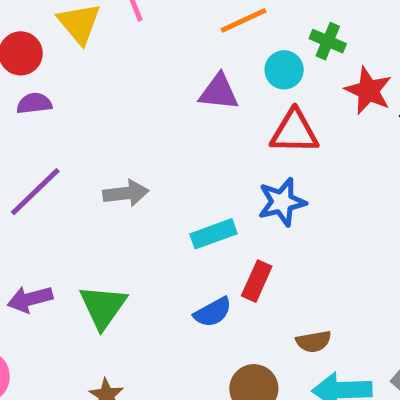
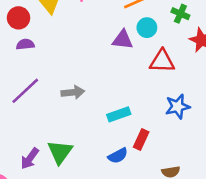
cyan circle: (284, 70) -> (147, 28), moved
blue star: (282, 202) -> (178, 106), moved
purple arrow: (30, 299) -> (30, 158), moved, turned -40

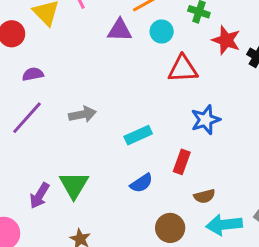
purple triangle: (123, 40) -> (120, 30), moved
purple semicircle: (25, 44) -> (33, 74), moved
red rectangle: (141, 140) -> (182, 162), moved

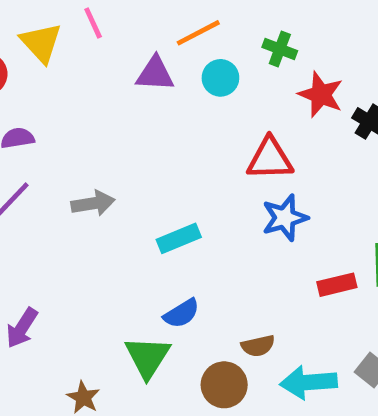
red triangle: (183, 69) -> (270, 159), moved
red rectangle: (182, 162) -> (337, 285), moved, turned 55
green triangle: (74, 185) -> (148, 357), moved
brown semicircle: (204, 196) -> (258, 346), moved

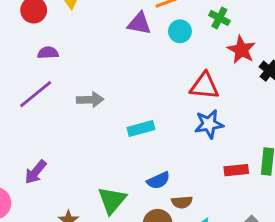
blue semicircle: (182, 313) -> (158, 180), moved

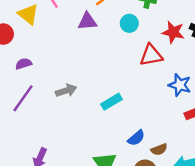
cyan circle: (180, 31) -> (129, 23), moved
red star: (241, 50) -> (173, 32), moved
blue star: (209, 124) -> (180, 85), moved, turned -30

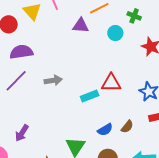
red triangle: (151, 55) -> (111, 83), moved
purple semicircle: (24, 64) -> (21, 52), size x1.6
brown semicircle: (159, 149) -> (127, 127), moved, turned -40

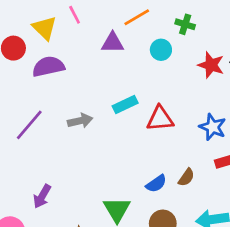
purple semicircle: (21, 52) -> (48, 66), moved
cyan rectangle: (90, 96) -> (125, 104), moved

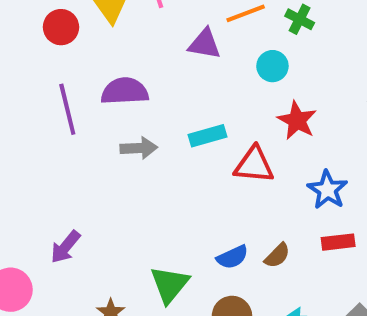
green cross: (185, 24) -> (300, 19), moved
red star: (211, 65) -> (297, 120), moved
purple semicircle: (48, 66) -> (125, 91), moved
purple line: (29, 125) -> (67, 109), moved, turned -64

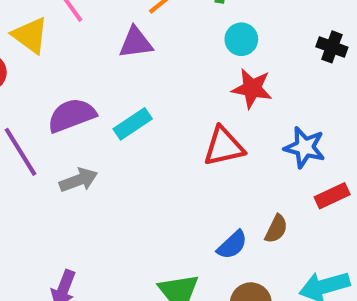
cyan circle: (272, 66) -> (241, 39), moved
cyan rectangle: (208, 136) -> (133, 124), moved
gray arrow: (139, 148) -> (79, 180), moved

